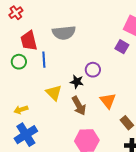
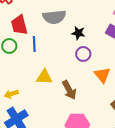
black star: (77, 82) -> (78, 33), moved
yellow triangle: (54, 93) -> (44, 77), turned -42
orange triangle: (108, 101) -> (102, 75), moved

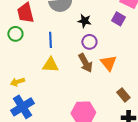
blue line: (34, 44) -> (50, 40), moved
brown arrow: (69, 90) -> (85, 63), moved

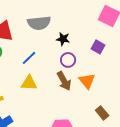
purple square: (118, 19) -> (98, 47), moved
blue line: (50, 40) -> (29, 58), turned 49

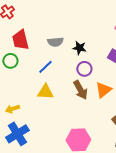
gray semicircle: (39, 23) -> (55, 42), moved, size x0.7
orange triangle: (87, 81) -> (103, 90), turned 30

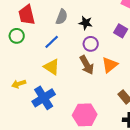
gray semicircle: (55, 42) -> (62, 17), turned -63
yellow triangle: (45, 92) -> (52, 67), turned 30
blue cross: (17, 134) -> (44, 98), moved

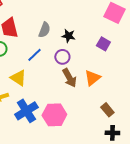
purple circle: (91, 44) -> (62, 57), moved
yellow triangle: (52, 67) -> (18, 78), moved
pink hexagon: (85, 115) -> (54, 115), moved

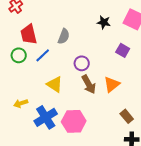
black star: (68, 36) -> (104, 22), moved
blue line: (34, 55) -> (43, 55), moved
yellow triangle: (18, 78) -> (55, 84), moved

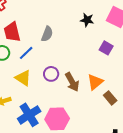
purple circle: (82, 63) -> (51, 74), moved
yellow triangle: (55, 84) -> (23, 78), moved
brown rectangle: (127, 116) -> (110, 98), moved

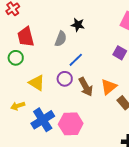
black star: (87, 20) -> (78, 25), moved
blue line: (26, 53) -> (76, 60), moved

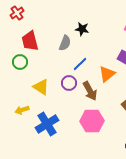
orange triangle: (109, 87) -> (107, 74), moved
pink hexagon: (71, 124) -> (92, 121), moved

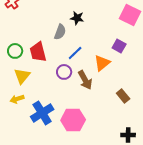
red trapezoid: (30, 41) -> (38, 52), moved
yellow triangle: (41, 87) -> (22, 76), moved, turned 36
pink hexagon: (92, 121) -> (73, 120), moved

